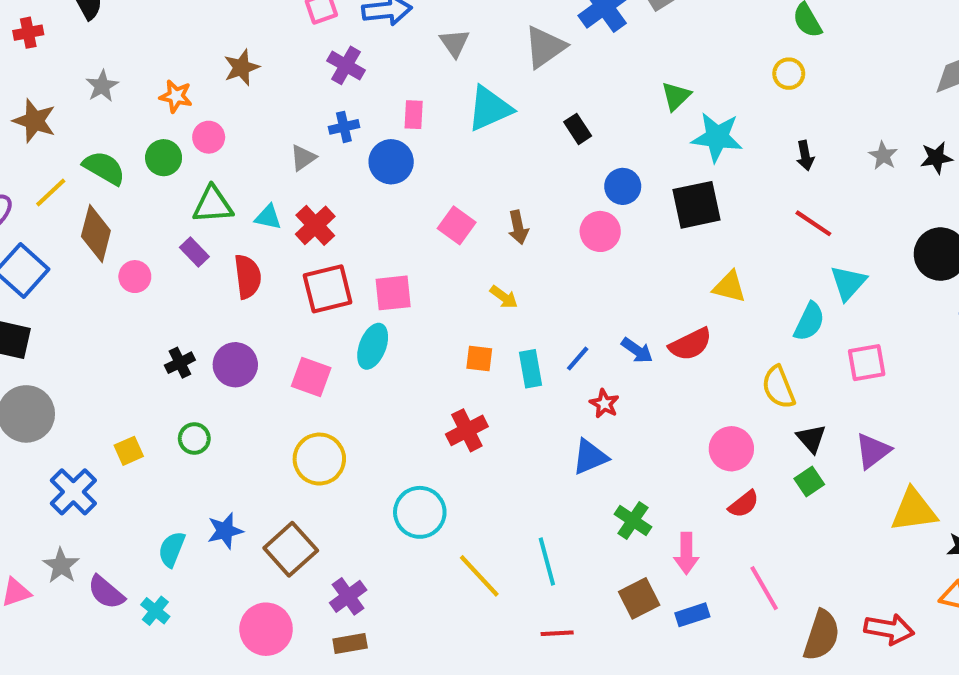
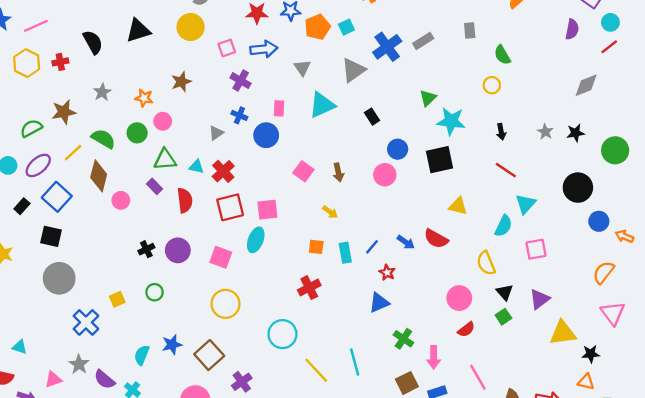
brown star: (34, 121) -> (64, 112), turned -30
blue cross: (344, 127) -> (239, 115), turned 35
red semicircle: (690, 344) -> (436, 239), turned 55

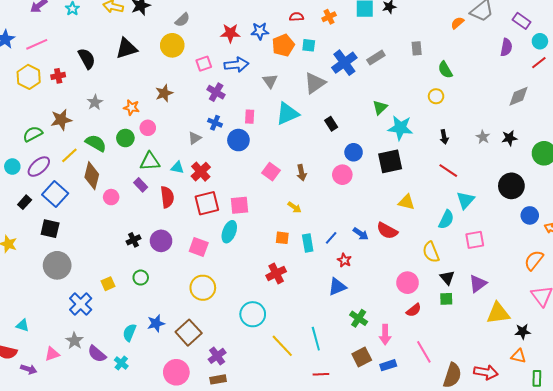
cyan square: (346, 27) -> (309, 45), turned 32
green square: (503, 317) -> (446, 299), turned 32

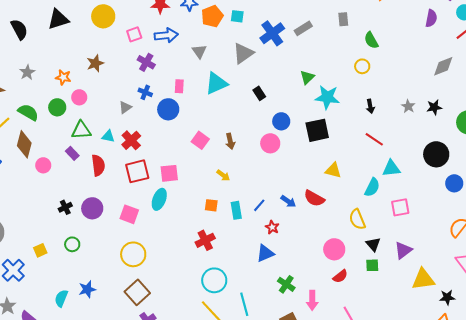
cyan triangle: (466, 200) -> (391, 168), turned 42
cyan circle: (253, 314) -> (214, 280), moved
brown square: (189, 333) -> (137, 292), moved

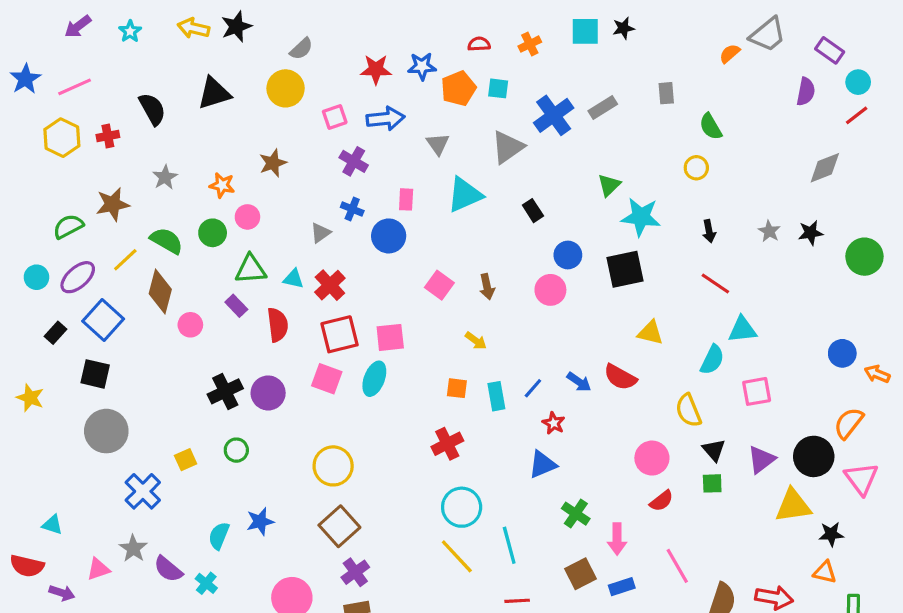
black circle: (436, 154) -> (814, 456), moved
black cross: (65, 207) -> (225, 391), size x1.5
pink square: (129, 214) -> (327, 379), moved

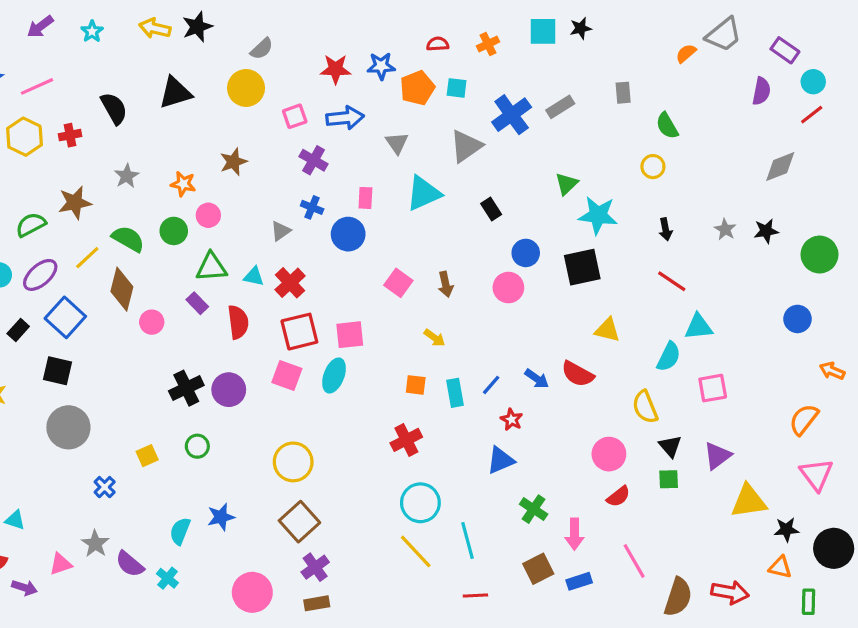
blue circle: (842, 353) -> (798, 319), moved
black circle: (814, 456) -> (834, 548), moved
blue cross: (143, 491) -> (105, 487), size x0.6

